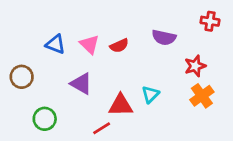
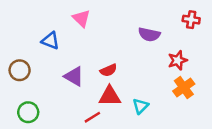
pink triangle: (89, 44) -> (81, 18), moved
red semicircle: (119, 46) -> (108, 70), moved
cyan triangle: (150, 94) -> (141, 106), moved
green circle: (45, 119) -> (28, 112), moved

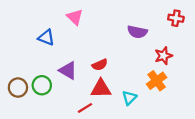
brown circle: (20, 70) -> (18, 88), moved
orange cross: (184, 88) -> (157, 81), moved
green circle: (28, 112) -> (42, 85), moved

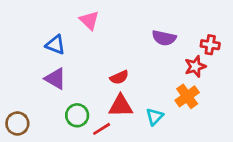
red cross: (176, 18) -> (210, 45), moved
purple triangle: (68, 70) -> (55, 79), moved
green circle: (42, 85) -> (77, 115), moved
brown circle: (18, 88) -> (17, 123), moved

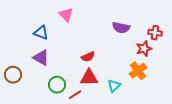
brown circle: (17, 123) -> (13, 75), moved

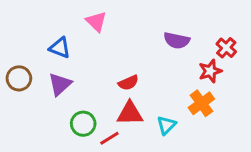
red cross: (155, 33) -> (226, 48), turned 32
purple triangle: (41, 58) -> (60, 84), turned 48
brown circle: (13, 75) -> (19, 78), moved

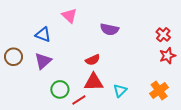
purple semicircle: (177, 40) -> (109, 29), moved
red star: (210, 71) -> (167, 56), moved
orange cross: (201, 103) -> (159, 90), moved

